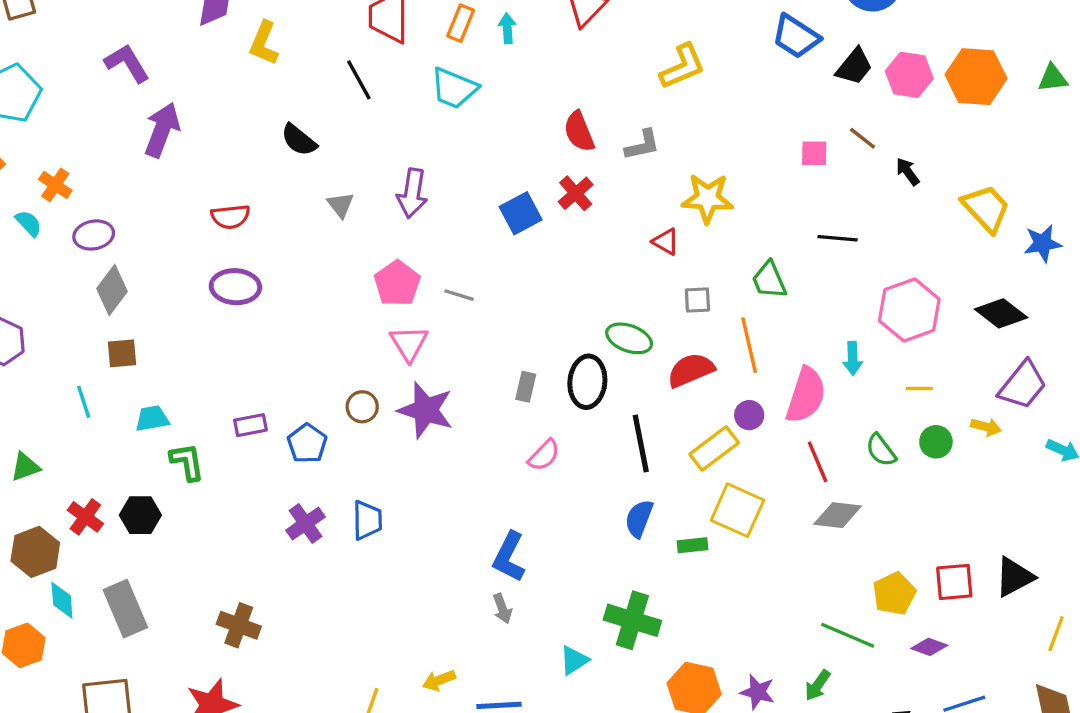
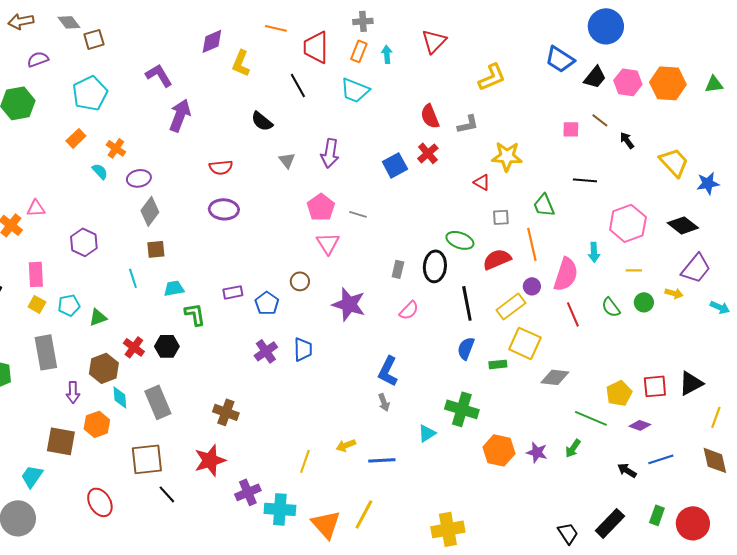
purple star: (426, 410) -> (349, 304), moved
gray diamond: (838, 515) -> (555, 377), moved

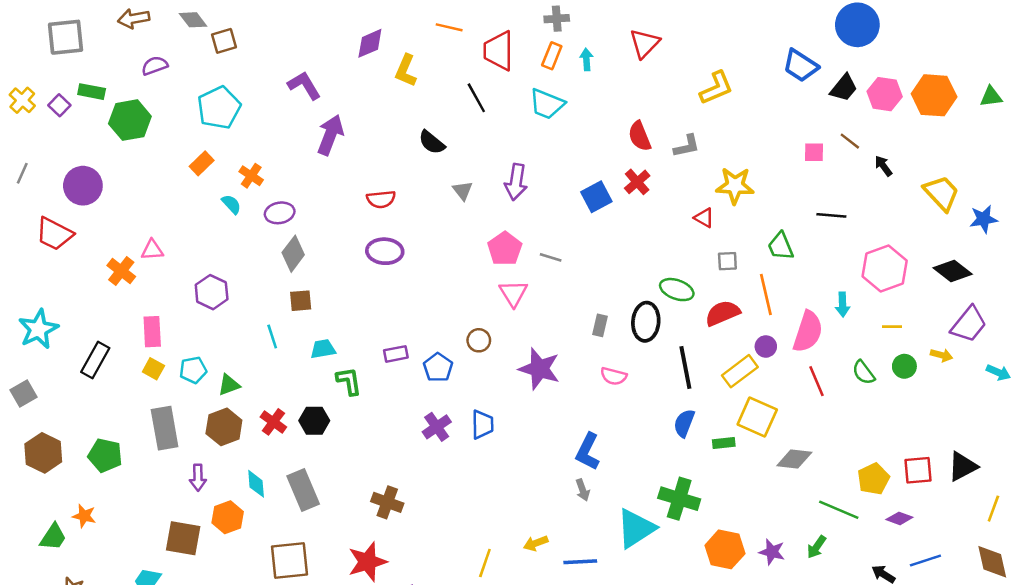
pink semicircle: (409, 310) -> (614, 376), turned 60
brown hexagon: (104, 368) -> (224, 427), moved
cyan triangle: (427, 433) -> (636, 528), size x1.8

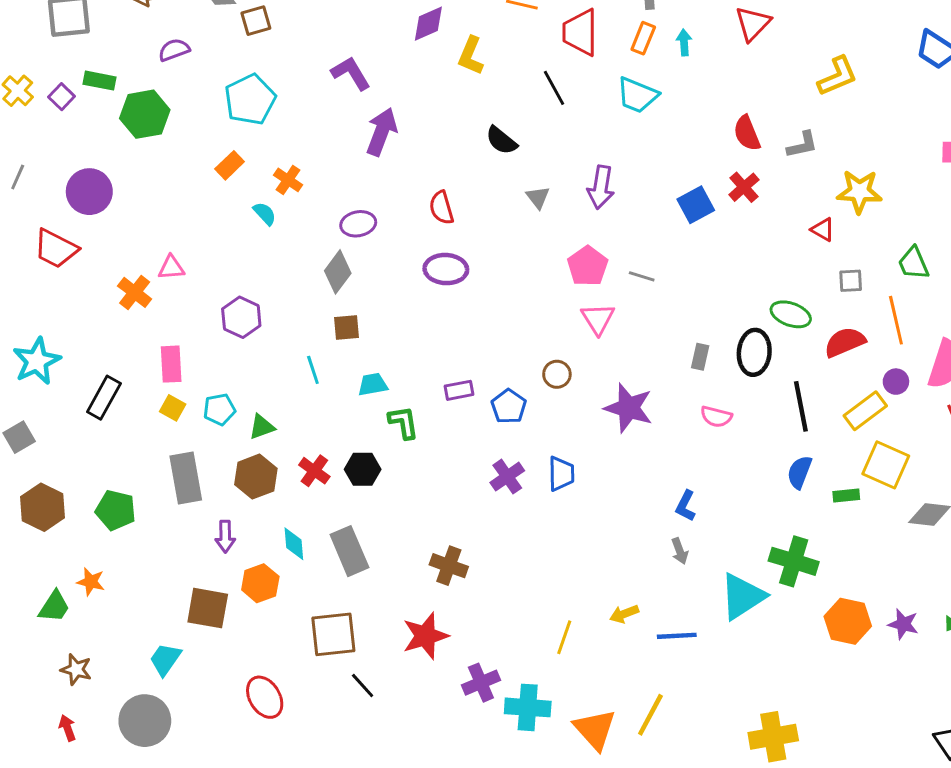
red semicircle: (381, 199) -> (441, 208), turned 80
purple ellipse: (280, 213) -> (358, 224), moved
blue L-shape: (588, 452) -> (686, 506), size x0.7

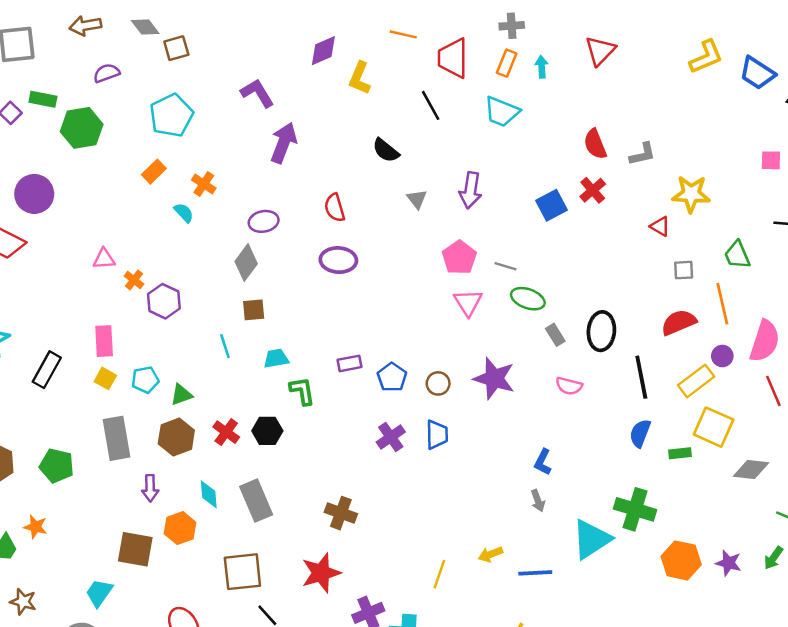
yellow L-shape: (837, 76) -> (706, 57), moved
orange cross: (135, 292) -> (134, 280), moved, size x0.7
green ellipse: (791, 314) -> (528, 299), moved
gray rectangle: (700, 357) -> (555, 335), turned -45
brown circle: (557, 374) -> (438, 383), moved

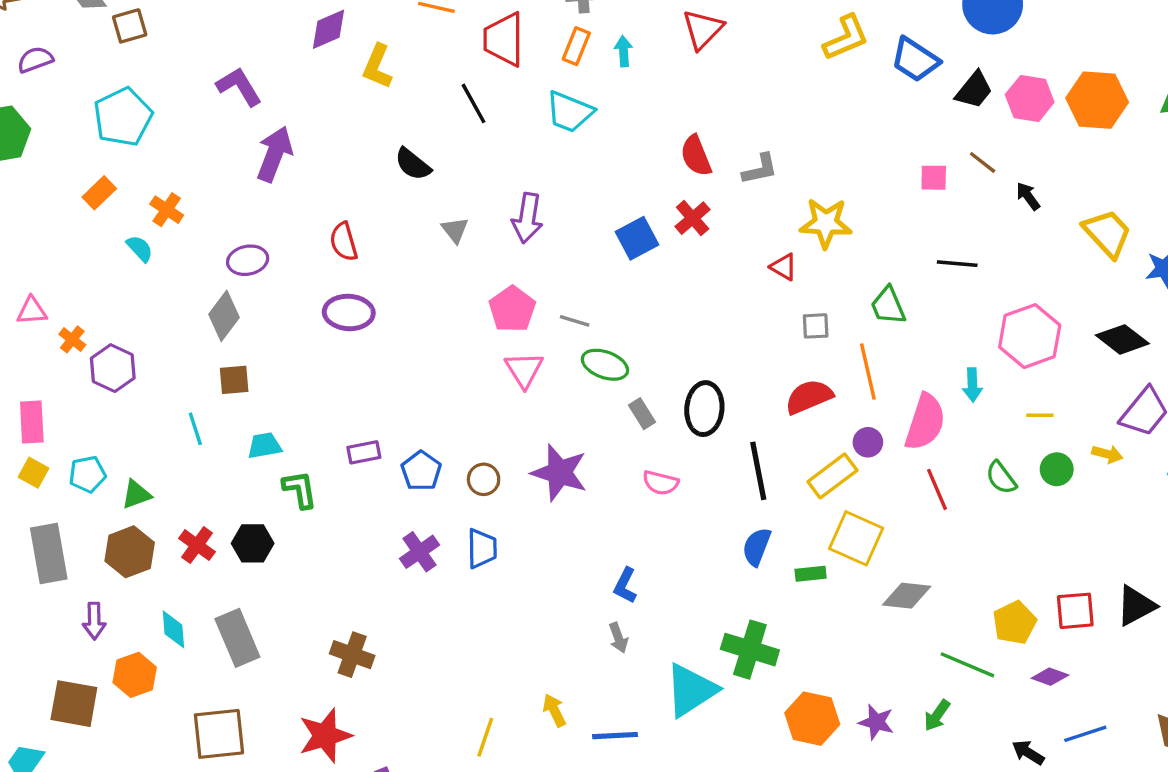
yellow arrow: (490, 554) -> (554, 710), turned 85

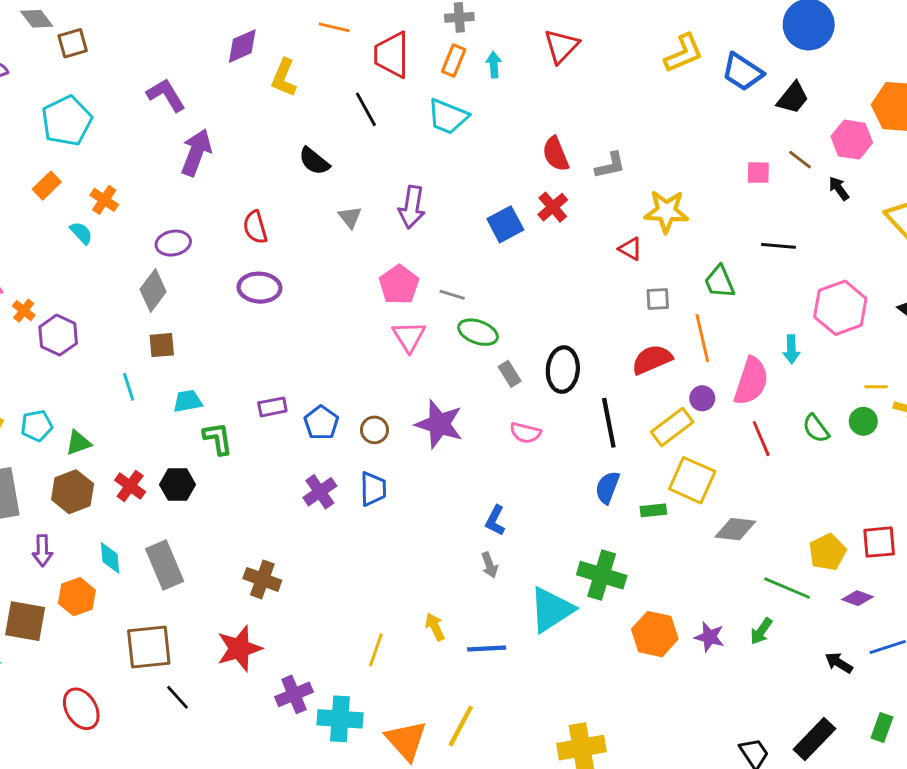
pink hexagon: (1030, 98) -> (852, 140), moved
yellow line: (1040, 415) -> (876, 387), moved

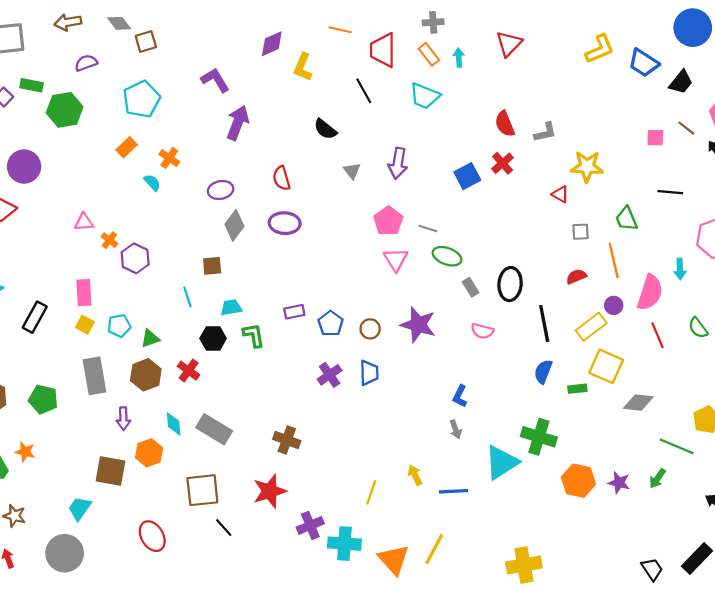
orange rectangle: (454, 60) -> (429, 54), turned -60
gray diamond: (153, 290) -> (234, 225), moved
red semicircle: (652, 359) -> (576, 277), size x0.7
black hexagon: (178, 485) -> (213, 338), moved
gray rectangle: (165, 565) -> (214, 429), turned -36

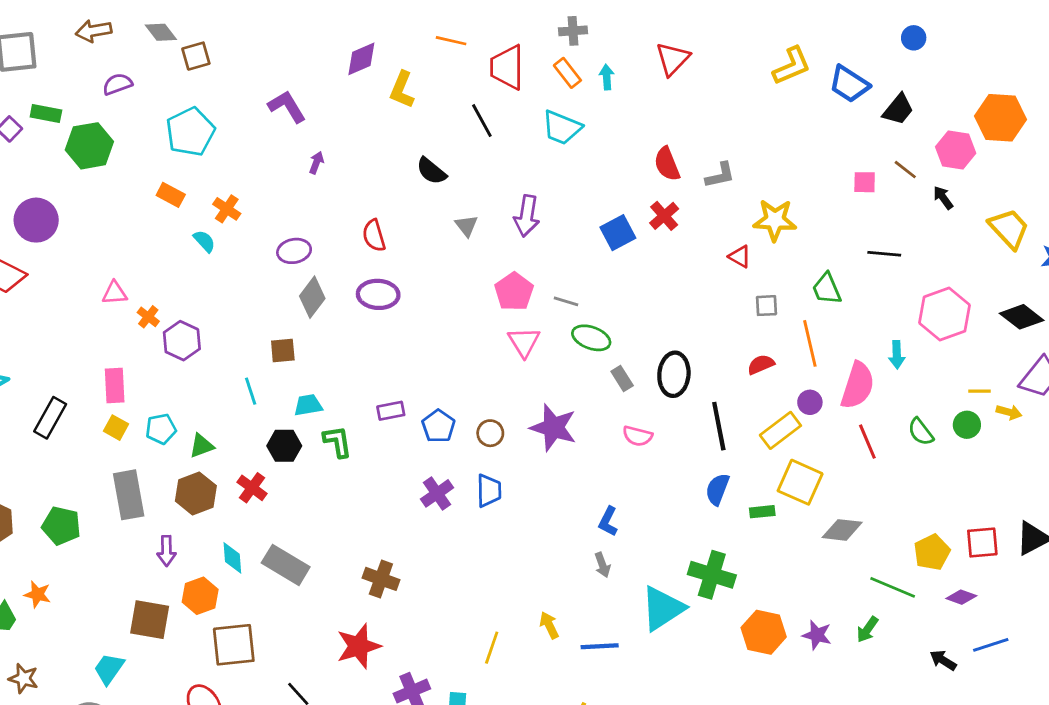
blue circle: (693, 28) -> (914, 38), size x0.5
purple arrow: (238, 123) -> (316, 163), size x0.5
orange rectangle: (127, 147) -> (171, 195), turned 72
brown square: (202, 490) -> (234, 645), moved

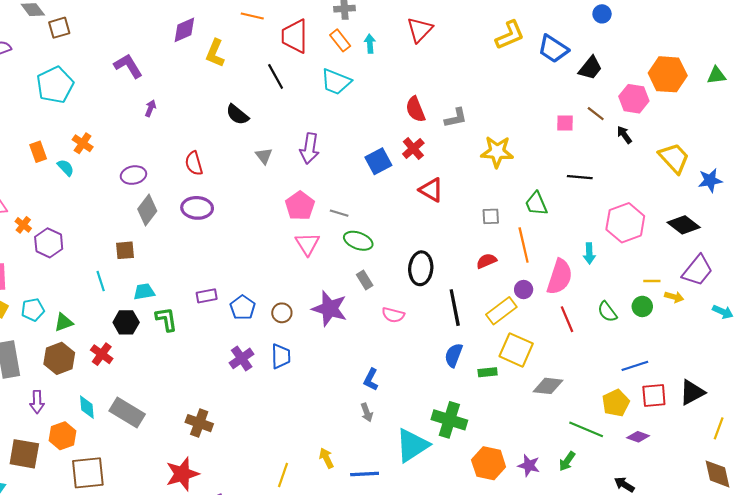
orange rectangle: (171, 195) -> (38, 152), moved, turned 42
red triangle: (740, 257) -> (431, 190), moved, size x1.4
gray rectangle: (622, 378) -> (365, 280), moved
blue line: (991, 645) -> (635, 366), moved

